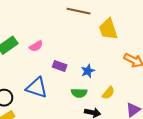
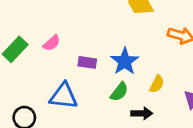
blue star: (88, 71) -> (125, 61), size x1.5
green semicircle: (79, 93) -> (119, 92), turned -42

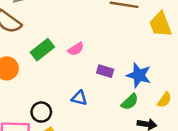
blue star: (125, 61) -> (139, 75), turned -30
blue triangle: (64, 96) -> (79, 98), size x0.6

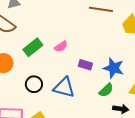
blue triangle: (79, 98) -> (64, 87), size x1.6
black circle: (41, 112) -> (34, 84), moved

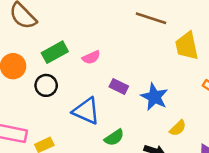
black circle: (34, 84) -> (46, 85), moved
green semicircle: (106, 90) -> (114, 137), moved

